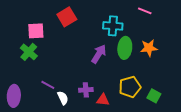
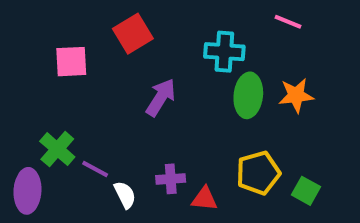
green cross: (29, 52) -> (57, 149), moved
purple arrow: (99, 54) -> (161, 97), moved

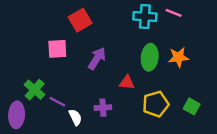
cyan cross: (224, 52) -> (145, 17), moved
pink square: (71, 62) -> (57, 49), moved
green square: (306, 191) -> (192, 106), moved
red triangle: (205, 199) -> (127, 82), moved

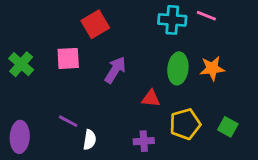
green cross: (35, 90) -> (21, 64), moved
purple cross: (103, 108) -> (144, 141), moved
white semicircle: (75, 117) -> (90, 140), turned 35

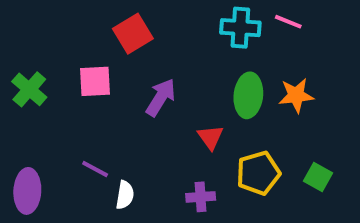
red triangle: (151, 98) -> (211, 137), turned 48

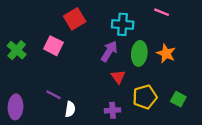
cyan cross: (240, 28) -> (123, 24), moved
pink square: (95, 81) -> (53, 46), turned 30
orange star: (296, 95) -> (166, 53), turned 30
purple arrow: (161, 97) -> (109, 51), moved

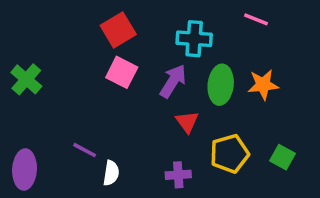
pink square: (53, 46) -> (122, 72), moved
orange star: (166, 53) -> (263, 85), turned -30

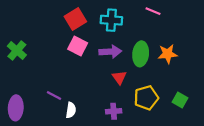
pink line: (256, 19) -> (153, 11), moved
cyan cross: (194, 39) -> (111, 20), moved
purple arrow: (173, 81) -> (110, 52), turned 55

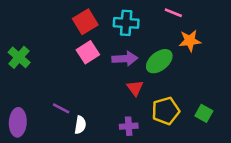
pink square: (78, 46) -> (88, 52), turned 30
green ellipse: (141, 54) -> (159, 61), turned 45
orange star: (168, 54) -> (190, 41), moved

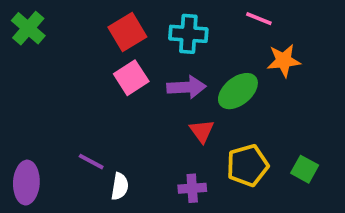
green cross: (19, 57) -> (28, 28), moved

